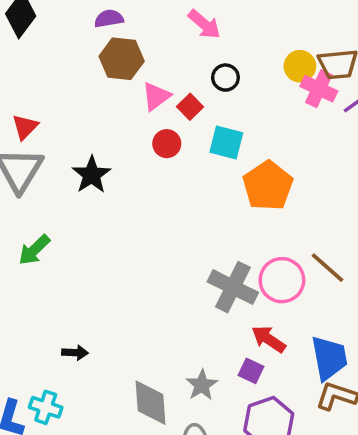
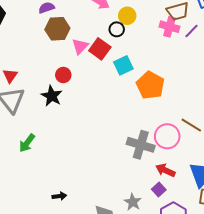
yellow circle: (300, 66) -> (127, 16), moved
red square: (190, 107) -> (100, 49), size x1.5
cyan square: (226, 143) -> (123, 65), turned -30
red circle: (167, 144) -> (63, 75), moved
purple square: (251, 371) -> (159, 189), turned 32

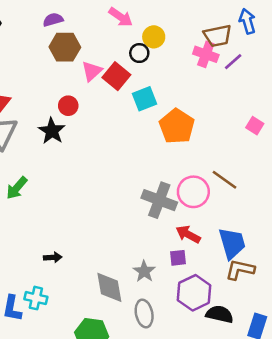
purple square: (159, 189) -> (178, 258), turned 32

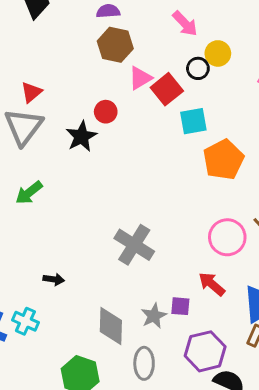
gray cross: (159, 200) -> (134, 245), moved
purple square: (178, 258) -> (180, 306), moved

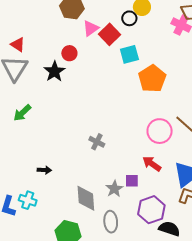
red triangle: (31, 92) -> (18, 45), turned -42
gray cross: (134, 245) -> (97, 142), size x0.6

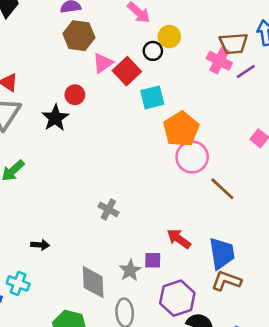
pink circle: (160, 131) -> (192, 157), moved

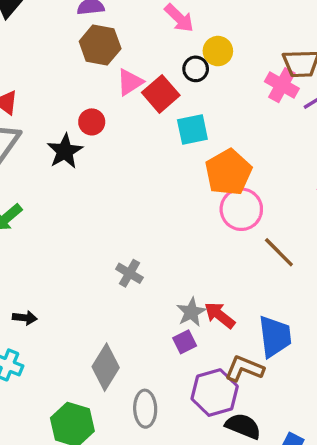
black arrow: (40, 245) -> (25, 318), moved
purple square: (153, 260) -> (185, 342), turned -30
gray star: (130, 270) -> (191, 312), moved
brown L-shape: (226, 281) -> (244, 369), moved
gray diamond: (93, 282) -> (106, 367), turned 32

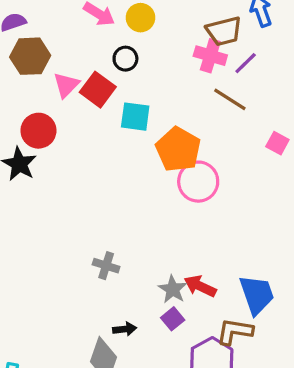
yellow circle: (218, 51) -> (140, 18), moved
red circle: (92, 122) -> (38, 131), size x1.4
cyan square: (192, 129) -> (135, 117), turned 32
brown line: (279, 252) -> (230, 99), moved
black arrow: (25, 318) -> (125, 329), moved

